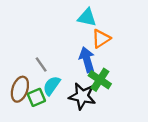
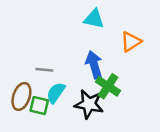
orange triangle: (101, 39) -> (131, 42), moved
gray line: (41, 64) -> (44, 70), turned -49
green square: (36, 97) -> (39, 105), turned 36

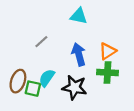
orange triangle: (131, 42) -> (108, 51), moved
gray line: (44, 70) -> (41, 42), moved, turned -48
green cross: (108, 86) -> (108, 73), moved, turned -30

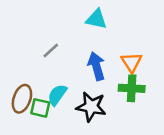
orange triangle: (108, 51) -> (132, 62), turned -30

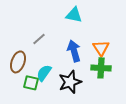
brown ellipse: (22, 99) -> (18, 62), moved
black star: (91, 107) -> (70, 82), turned -30

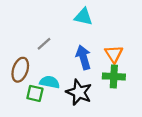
cyan semicircle: (44, 73) -> (50, 82), turned 66
black star: (70, 82) -> (79, 92), turned -30

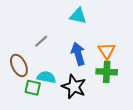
brown ellipse: (20, 70) -> (19, 66), turned -45

